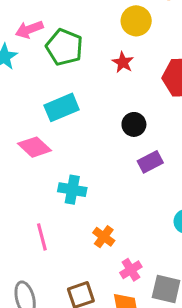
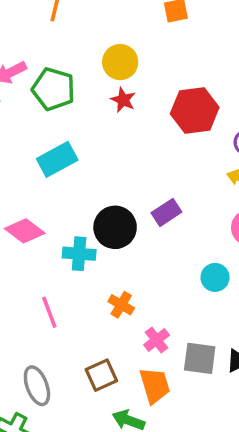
yellow circle: (136, 21) -> (120, 62), moved
black circle: (134, 124) -> (115, 227), moved, size x1.5
pink diamond: (34, 147) -> (25, 231), moved

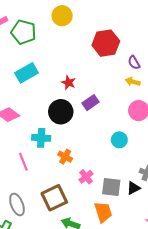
red star: (123, 100) -> (68, 83), moved
cyan cross: (79, 254) -> (41, 138), moved
brown square: (101, 375) -> (54, 198), size x1.4
orange trapezoid: (155, 385) -> (103, 212), moved

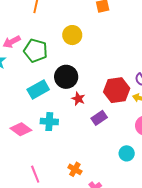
red hexagon: (106, 43) -> (117, 90), moved
black circle: (61, 112) -> (66, 77), moved
cyan cross: (41, 138) -> (49, 122), moved

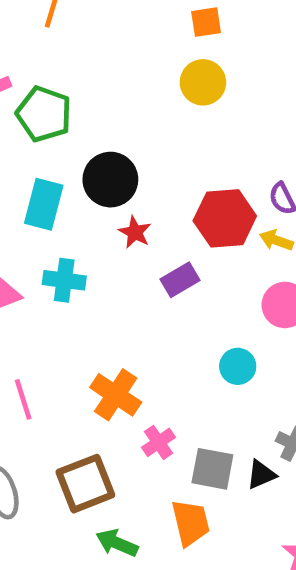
yellow circle: (72, 35) -> (203, 82), moved
cyan rectangle: (38, 89) -> (44, 204), turned -50
orange cross: (75, 169) -> (116, 395), size x1.5

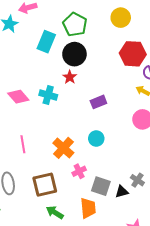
green pentagon: (44, 114) -> (75, 25), moved
cyan rectangle: (44, 204) -> (46, 42), moved
red hexagon: (225, 218) -> (133, 54), moved
red star: (135, 232) -> (70, 77), moved
cyan circle: (238, 366) -> (96, 139), moved

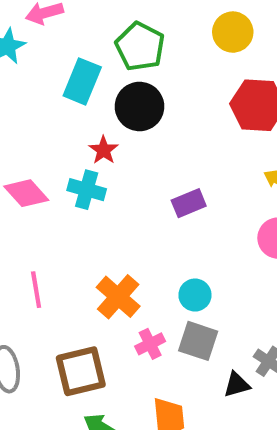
red star: (70, 77) -> (104, 150), moved
cyan circle: (96, 139) -> (195, 295), moved
gray square: (101, 186) -> (198, 341), moved

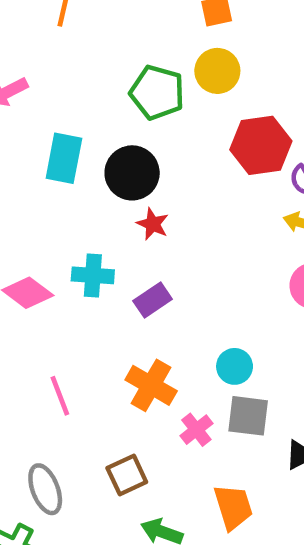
green pentagon: (140, 46) -> (157, 92), moved
red star: (104, 150) -> (153, 224), moved
purple rectangle: (189, 203) -> (153, 300), moved
brown square: (81, 371) -> (127, 475), size x0.7

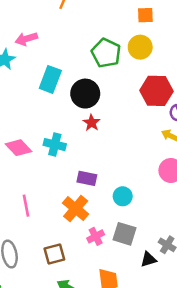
purple rectangle: (153, 300) -> (87, 178), moved, turned 36
cyan circle: (235, 366) -> (123, 196), moved

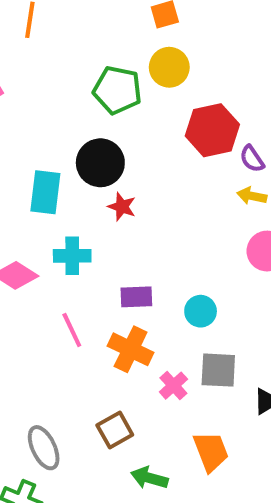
cyan rectangle: (50, 79) -> (45, 192), moved
pink line: (26, 206) -> (72, 330), moved

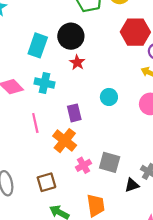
purple rectangle: (136, 297) -> (74, 113), turned 66
cyan circle: (201, 311) -> (109, 97), moved

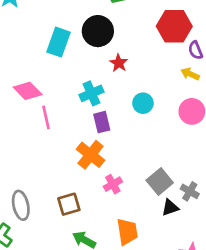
red star: (77, 62) -> (119, 63), moved
cyan cross: (44, 83) -> (91, 93), moved, turned -36
pink line: (35, 123) -> (46, 117), moved
gray square: (110, 162) -> (160, 182), moved, turned 35

